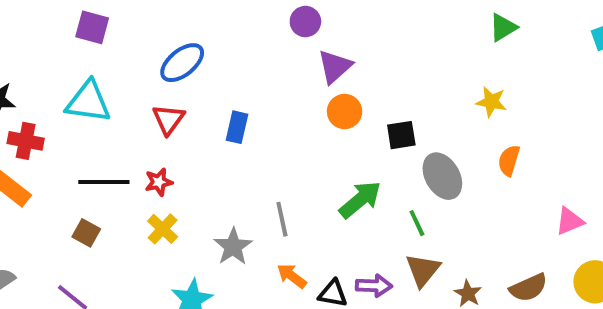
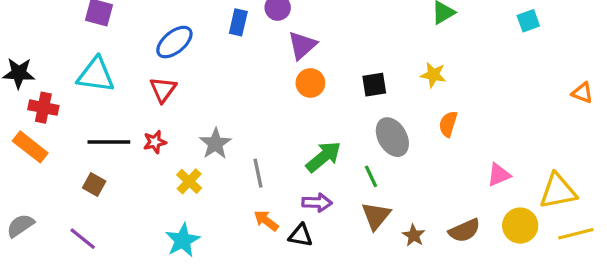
blue rectangle: (237, 127) -> (238, 22), moved
black square: (401, 135) -> (374, 85), moved
yellow cross: (163, 229) -> (189, 181), moved
gray star: (233, 247) -> (215, 144), moved
purple arrow: (374, 286) -> (317, 203), moved

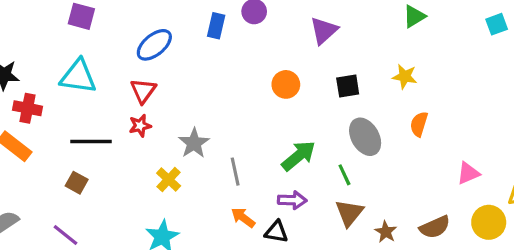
purple triangle: (302, 45) -> (324, 31), moved
red star: (155, 142) -> (140, 126), moved

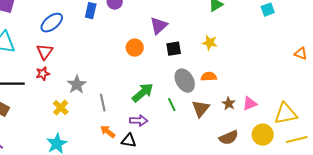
purple triangle: (324, 31) -> (159, 26), moved
orange semicircle: (419, 124) -> (209, 77), moved, turned 70
brown triangle: (349, 213) -> (201, 109), moved
brown star: (386, 232) -> (229, 104), moved

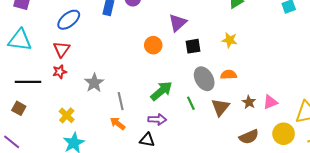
yellow cross: (61, 108) -> (67, 115), moved
orange arrow: (108, 132) -> (118, 124), moved

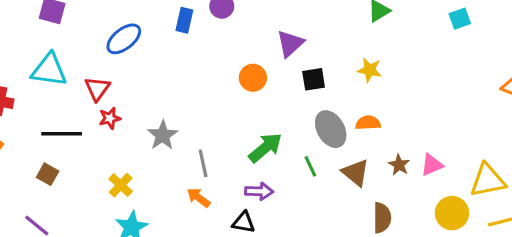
red triangle: (62, 49) -> (97, 89), moved
brown triangle: (220, 107) -> (356, 173), turned -30
brown semicircle: (249, 137) -> (382, 218), moved, turned -66

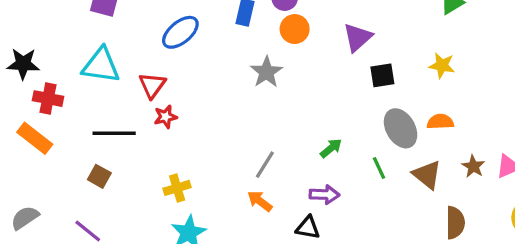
orange circle: (253, 78) -> (295, 29), moved
gray star: (163, 135) -> (266, 72), moved
green arrow: (265, 148) -> (331, 148), size x0.6
gray line: (203, 163) -> (265, 165), turned 44
yellow cross: (121, 185) -> (177, 188), turned 30

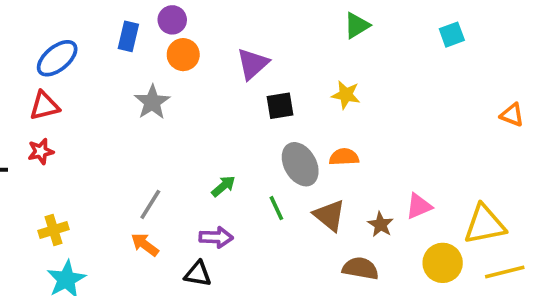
red triangle: (152, 85) -> (44, 106), moved, turned 40
brown star: (473, 166) -> (381, 225), moved
brown semicircle: (455, 223) -> (360, 268), turned -80

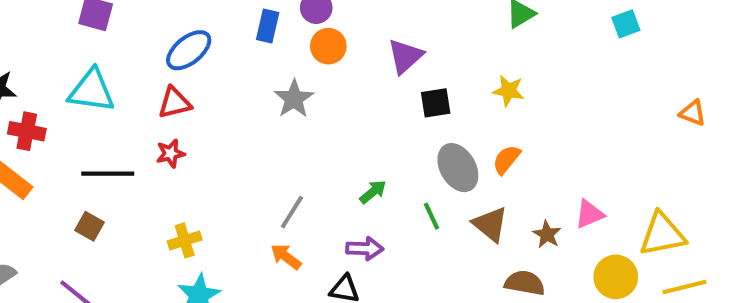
orange semicircle: (344, 157) -> (506, 159), turned -48

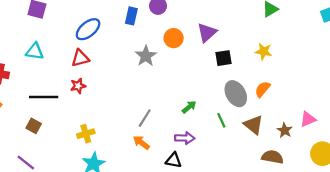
orange circle: (328, 46) -> (174, 38), moved
cyan triangle: (92, 91) -> (35, 51), size x0.7

